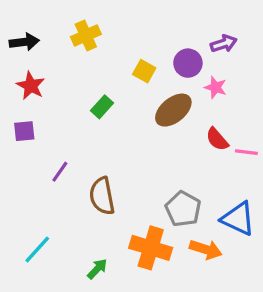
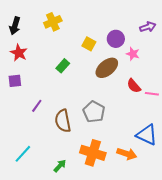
black arrow: (24, 42) -> (15, 26), turned 114
purple arrow: (224, 44) -> (148, 27), moved
gray pentagon: (183, 209) -> (94, 112), moved

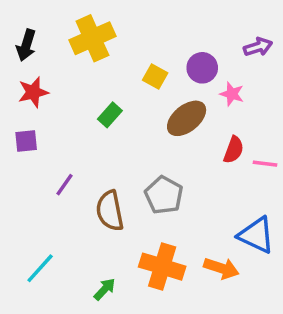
yellow cross: (53, 22) -> (92, 38), size x1.4
red star: (19, 53) -> (33, 92), turned 30
red semicircle: (134, 86) -> (234, 150), turned -119

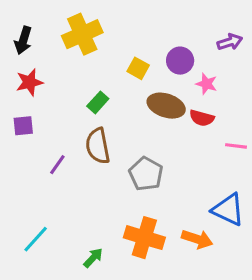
brown ellipse: (187, 118) -> (166, 106), turned 57
red semicircle: (234, 150) -> (202, 118), moved, turned 85
brown semicircle: (110, 211) -> (98, 146), moved

